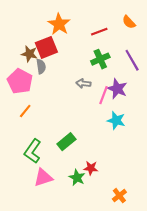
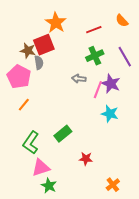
green star: (77, 178) -> (49, 186), moved

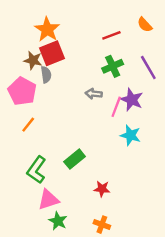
orange star: (56, 23) -> (47, 29), moved
orange cross: (113, 185) -> (102, 225), moved, turned -32

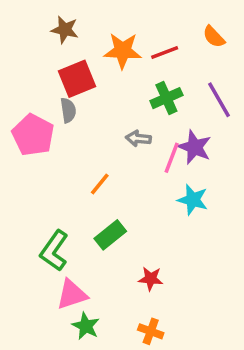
orange star: (47, 29) -> (123, 51), moved, turned -30
brown star: (33, 60) -> (65, 30), moved
orange line: (28, 125) -> (100, 184), moved

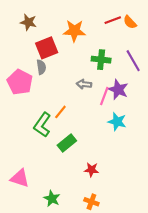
brown star: (65, 30) -> (28, 22), moved
red line: (165, 52) -> (113, 20), moved
green cross: (166, 98) -> (101, 60), turned 30
green L-shape: (54, 251) -> (42, 125), moved
pink triangle: (72, 294) -> (20, 178), moved, turned 36

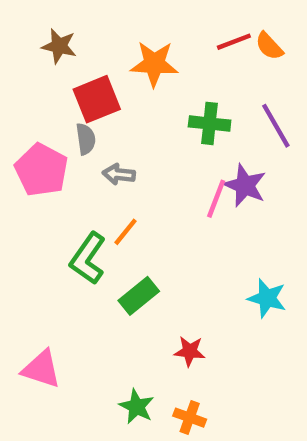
gray arrow: (84, 84) -> (119, 174), moved
cyan star: (117, 122) -> (267, 298), moved
green star: (52, 199) -> (137, 407), moved

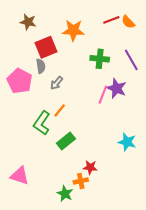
gray arrow: (119, 174) -> (56, 83), turned -56
orange cross: (190, 418) -> (81, 181), moved, turned -32

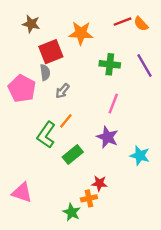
purple star: (117, 88) -> (107, 137), moved

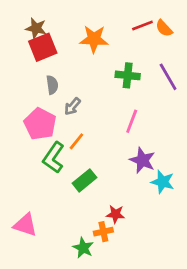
red square: (51, 52) -> (43, 47), moved
pink pentagon: (22, 89) -> (40, 124), moved
purple star: (107, 137) -> (142, 160), moved

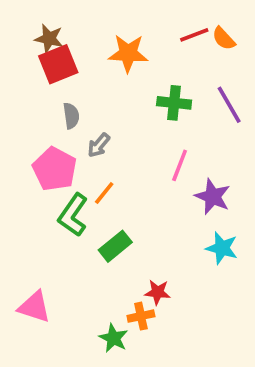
purple star: (142, 160) -> (213, 197), moved

